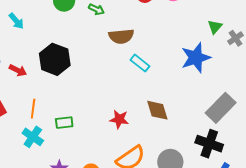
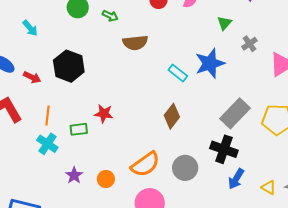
green triangle: (215, 27) -> (224, 23), moved
cyan rectangle: (140, 63) -> (178, 73), moved
brown diamond: (157, 110) -> (172, 116), turned 55
red star: (119, 119) -> (104, 114), moved

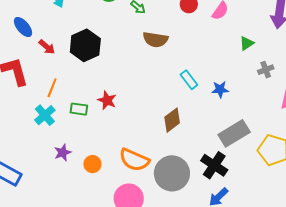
blue star: (210, 63) -> (220, 89), moved, size x0.6
orange semicircle: (145, 164) -> (134, 160), turned 44
gray circle: (185, 168) -> (172, 173), size x1.4

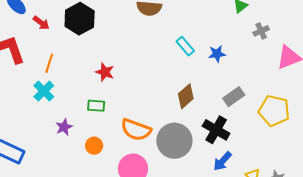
green rectangle: (79, 109) -> (96, 106), moved
brown diamond: (172, 120) -> (186, 96), moved
gray rectangle: (234, 133) -> (234, 97), size x0.7
orange circle: (92, 164) -> (94, 146), moved

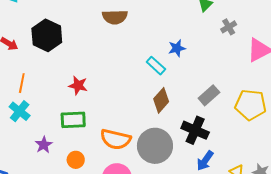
cyan rectangle: (185, 46) -> (156, 66), moved
blue star: (217, 54) -> (177, 48), moved
green rectangle: (96, 106) -> (73, 120), size x1.4

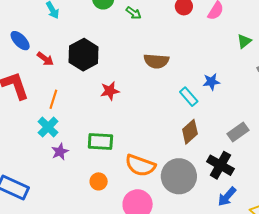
brown semicircle: (115, 17) -> (156, 61), moved
red star: (78, 85) -> (110, 91), moved, turned -30
purple star: (44, 145) -> (60, 152), moved

